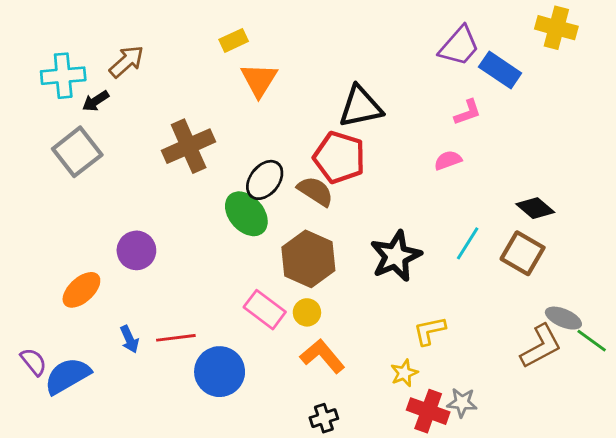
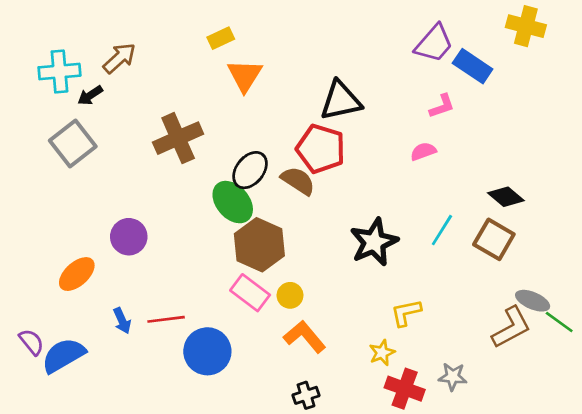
brown hexagon: (308, 259) -> (259, 245), moved
gray star: (462, 403) -> (453, 377), moved

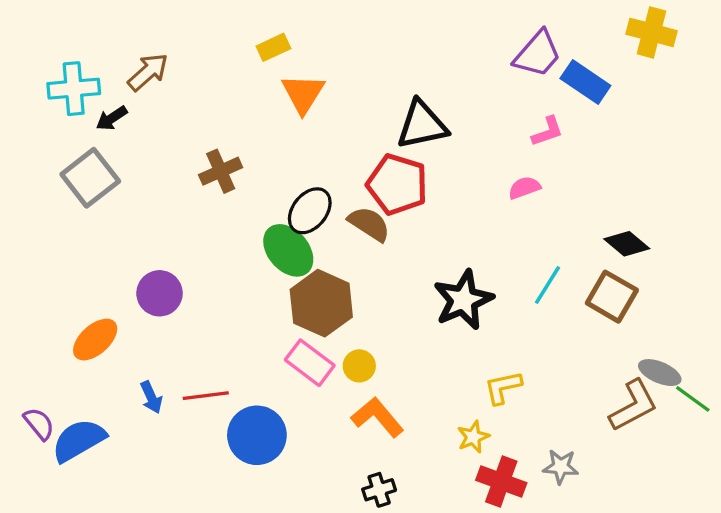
brown cross: (178, 138) -> (221, 171), size x0.7

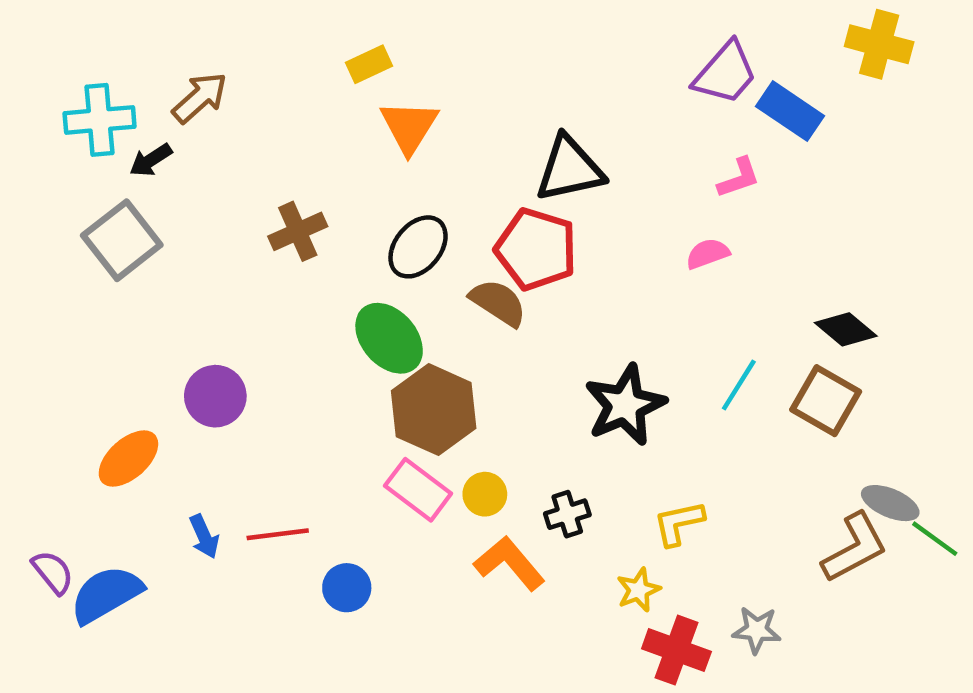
black ellipse: (310, 211) -> (418, 247), moved
blue circle: (257, 435) -> (347, 588), size x0.6
black cross: (379, 490) -> (567, 514), moved

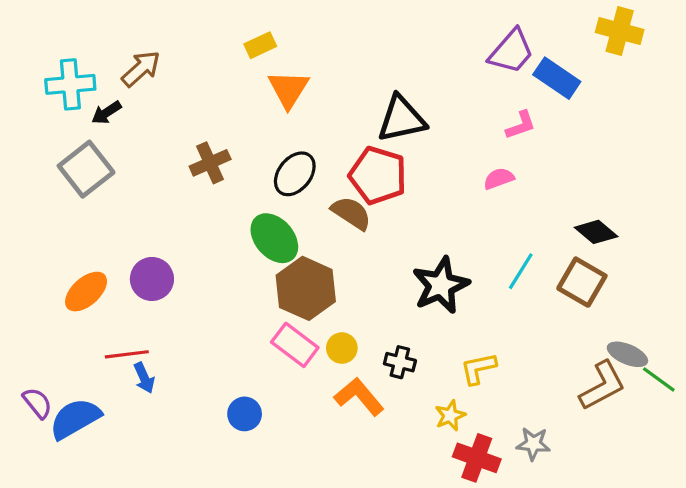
orange ellipse: (128, 459) -> (86, 292), moved
black cross: (567, 514) -> (400, 362), turned 32
red line: (278, 534) -> (127, 354), moved

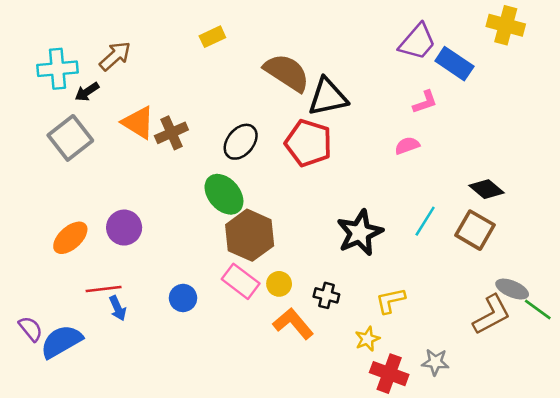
orange triangle: (288, 89) -> (138, 123), moved, turned -30
brown semicircle: (351, 213) -> (287, 73), moved, size x1.4
blue circle: (245, 414) -> (183, 298), moved

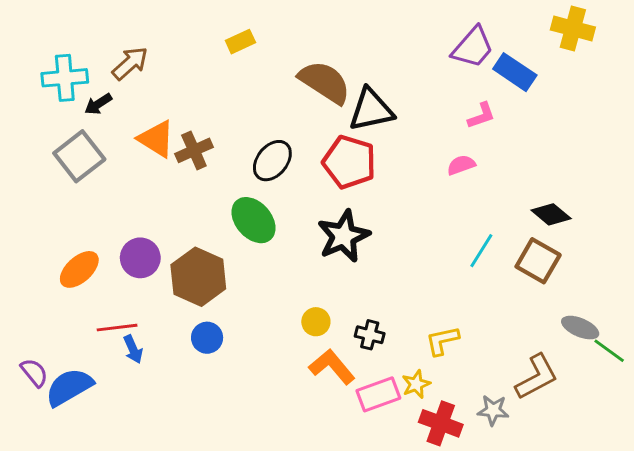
black star: (360, 233) -> (344, 236), moved
brown hexagon: (250, 235) -> (198, 277), moved
pink rectangle: (241, 281) -> (378, 394), moved, turned -57
brown L-shape: (492, 315) -> (537, 377), moved

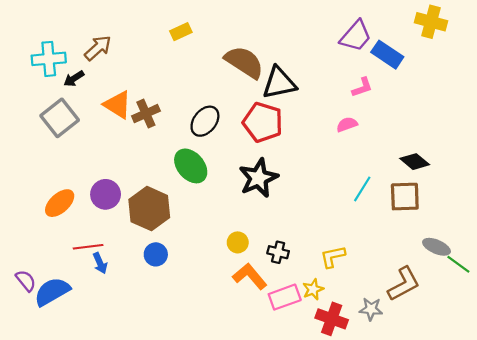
brown square: (538, 261) -> (405, 197), turned -32

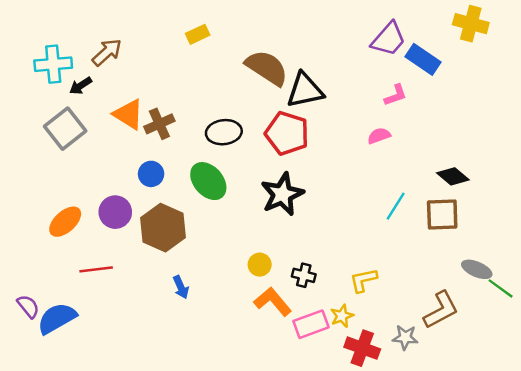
black ellipse: (205, 121) -> (224, 132), turned 44
blue circle: (156, 254) -> (151, 174), moved
blue arrow: (100, 263) -> (181, 287), moved

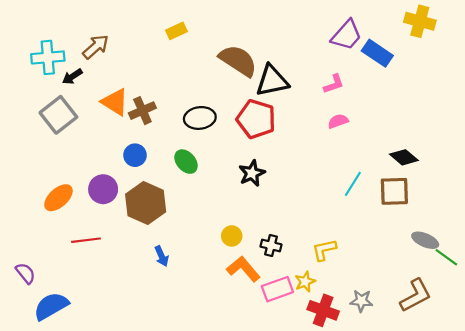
pink L-shape: (396, 95) -> (334, 84), moved
green ellipse: (208, 181) -> (186, 162), size x0.7
black star: (282, 194) -> (252, 173), size x0.7
brown L-shape: (441, 310) -> (416, 295), moved
blue semicircle: (57, 318) -> (51, 306), moved

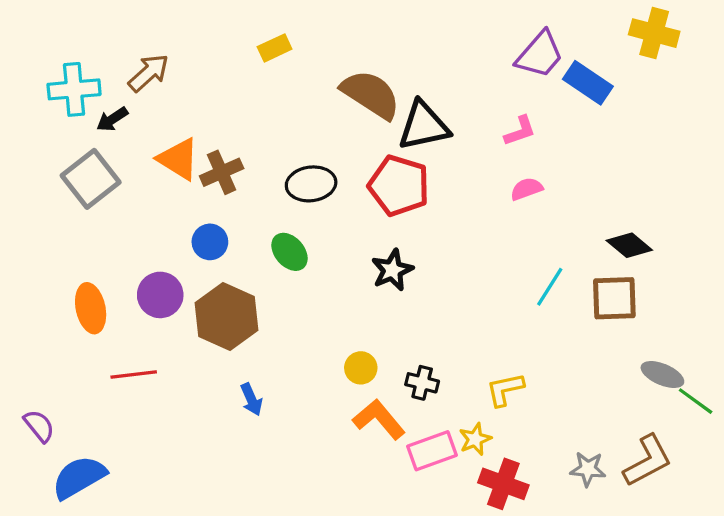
orange ellipse: (58, 198) -> (91, 308), turned -60
gray star: (361, 301) -> (588, 469), moved

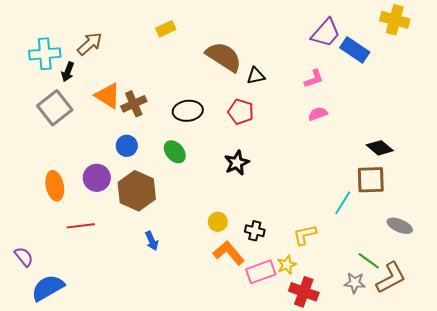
black arrow: (112, 119) -> (68, 72), turned -36
black triangle: (424, 126) -> (256, 76), size x0.6
red pentagon: (399, 186) -> (241, 112), size x0.7
cyan line: (550, 287) -> (343, 203), moved
green line: (696, 401) -> (369, 261), moved

